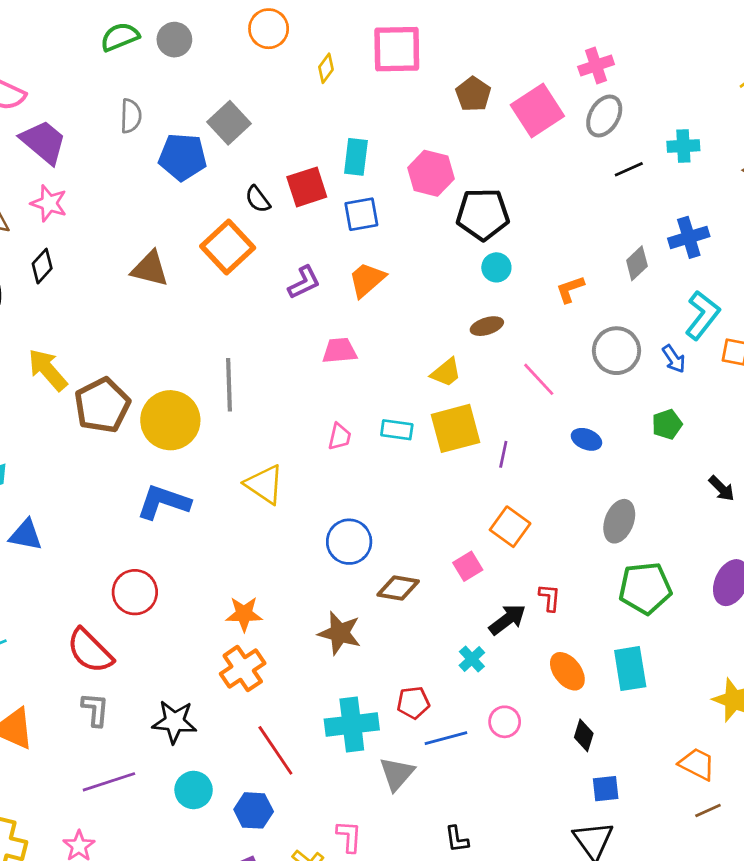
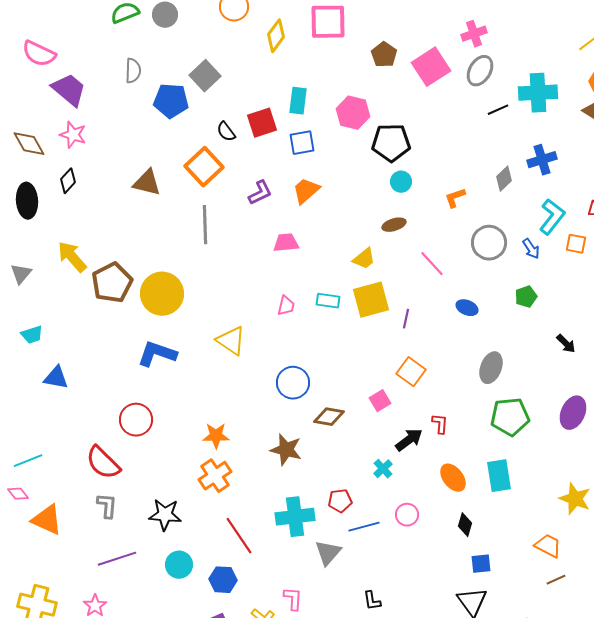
yellow diamond: (326, 68) -> (276, 36), size x1.5
cyan cross: (683, 146) -> (538, 93), size x1.6
gray line: (229, 385) -> (205, 225), moved

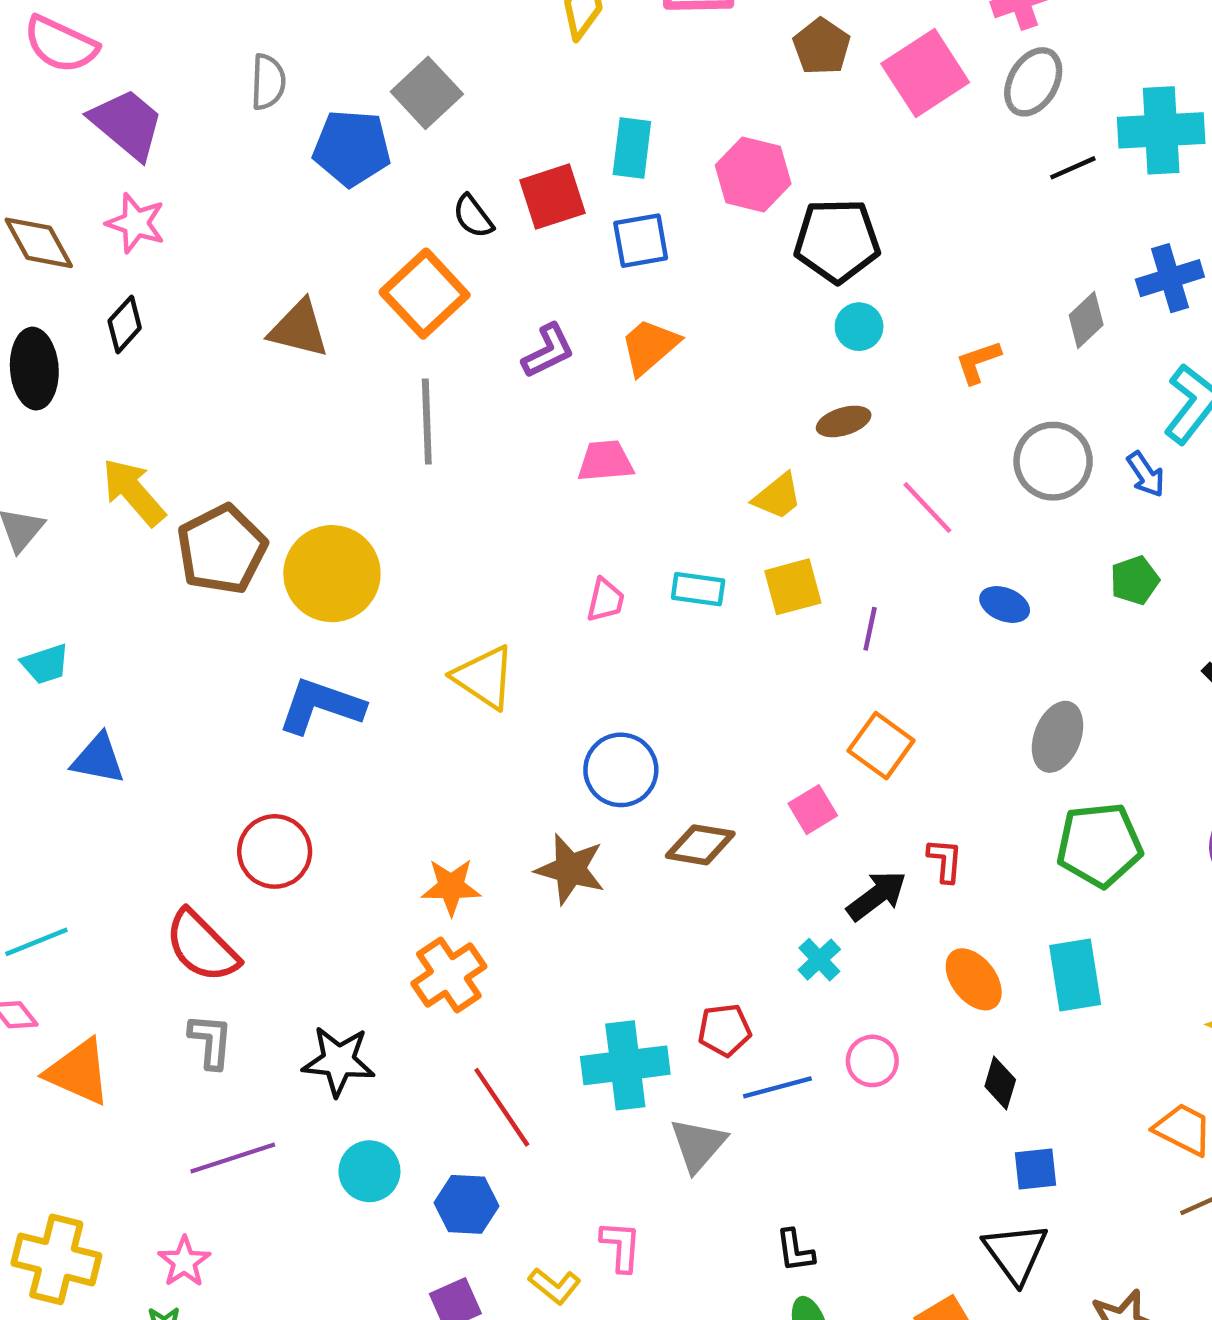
yellow square: (371, 300) -> (793, 587), size x0.7
brown star: (286, 450) -> (570, 869), moved

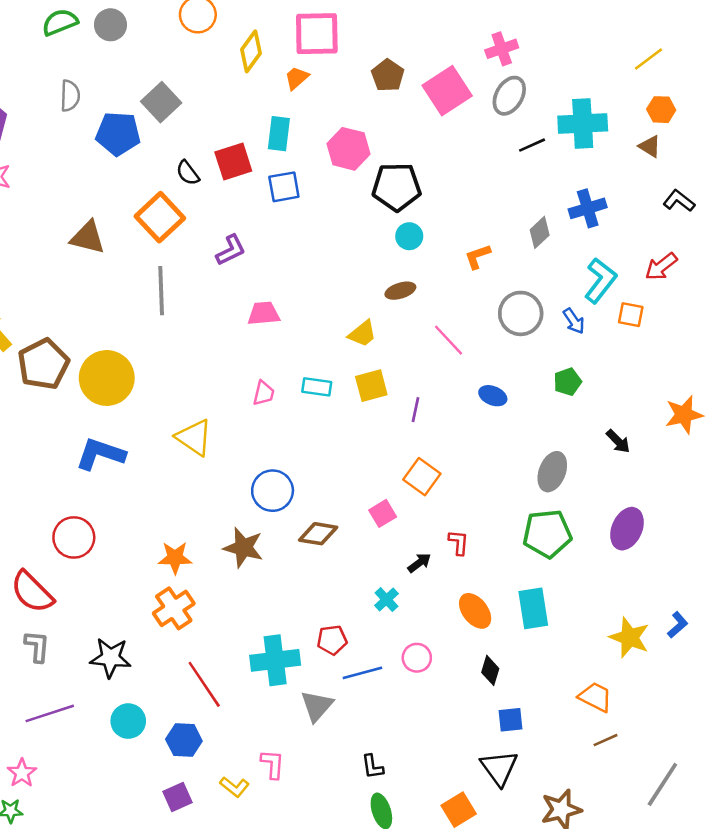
orange trapezoid: (650, 346) -> (297, 78), moved, size x0.7
gray ellipse: (1057, 737) -> (552, 472), moved
black arrow: (877, 896) -> (419, 563), size x0.7

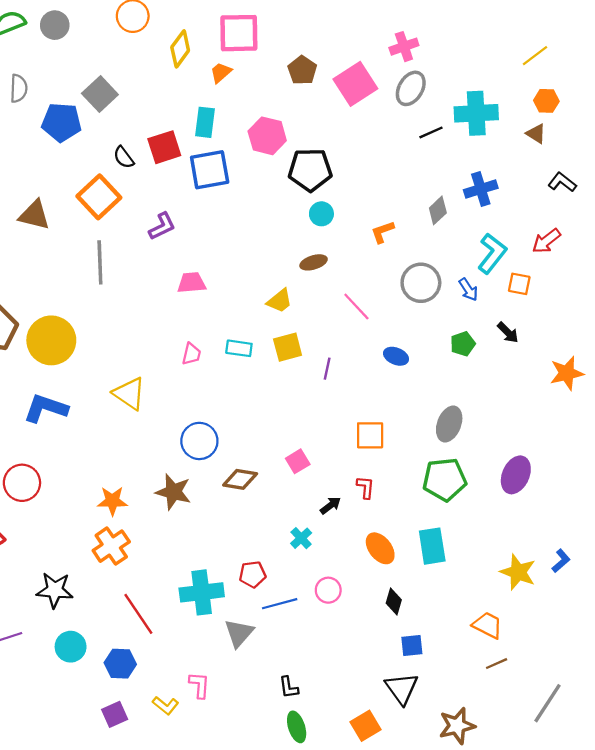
blue square: (284, 187) -> (210, 170), size x1.4
black arrow: (618, 441) -> (508, 332), moved
orange square: (422, 477) -> (370, 435), moved, turned -36

